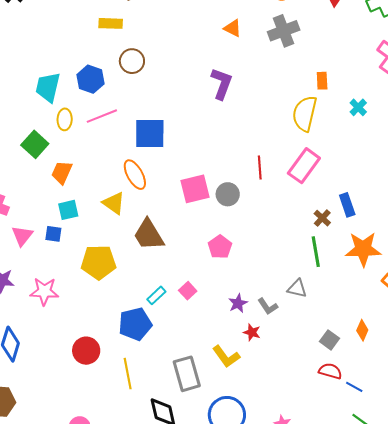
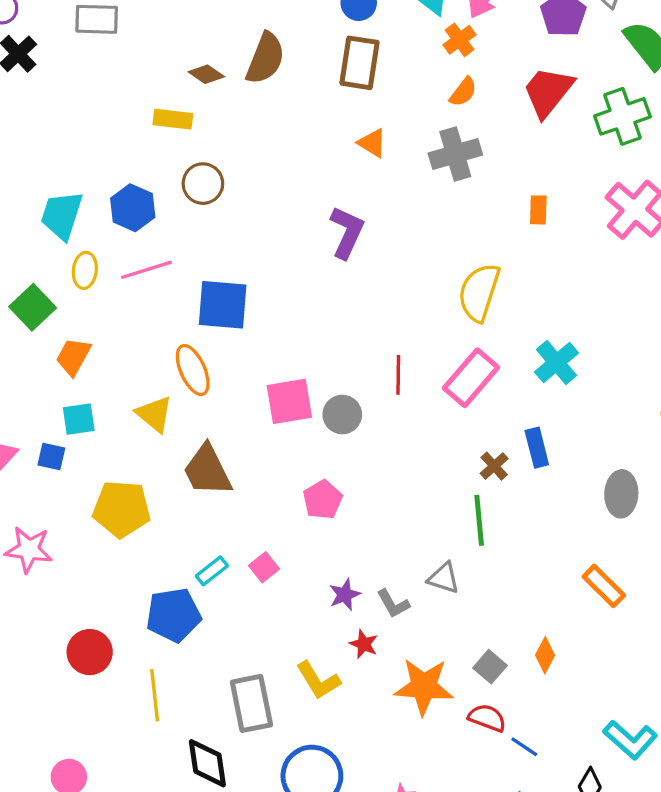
orange rectangle: (322, 81) -> (538, 210), moved
cyan cross: (358, 107) -> (557, 362), moved, size x1.5
orange star: (363, 249) -> (424, 687), moved

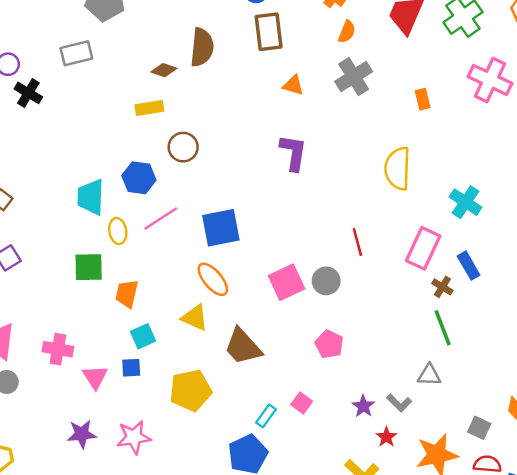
green square: (33, 307) -> (89, 267), turned -32
pink rectangle: (471, 378) -> (423, 248), moved
red star: (364, 644) -> (386, 437), turned 30

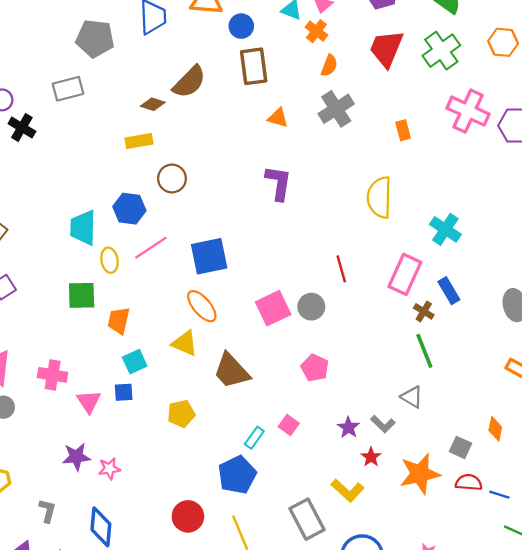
brown semicircle: (202, 47) -> (189, 82), turned 39
gray triangle: (429, 375) -> (412, 397), turned 30
yellow pentagon: (191, 390) -> (181, 414), size x0.7
pink star: (134, 437) -> (109, 469), moved, size x0.7

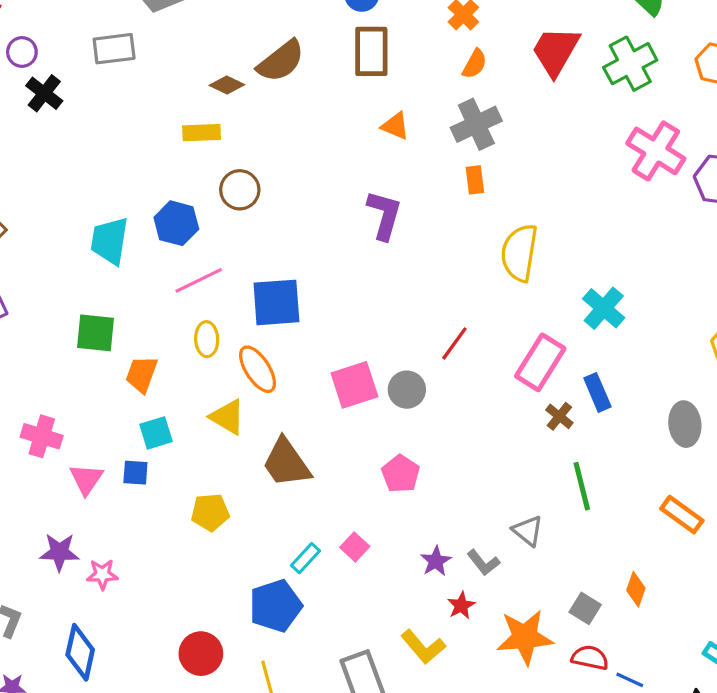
orange rectangle: (403, 130) -> (475, 180), moved
yellow ellipse: (110, 260) -> (207, 339), moved
red line: (341, 269) -> (454, 343), turned 44
green line: (424, 351) -> (582, 486), moved

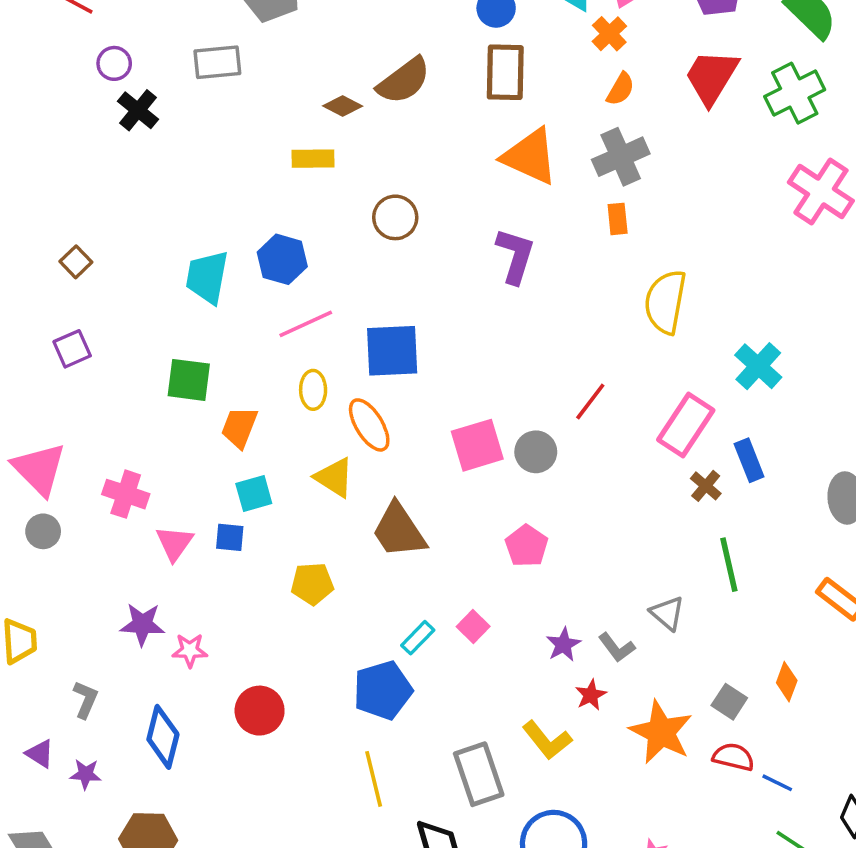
orange triangle: (395, 126) -> (530, 156), size x1.8
brown circle: (240, 190) -> (395, 217), moved
orange star: (525, 637) -> (661, 732), turned 30
red circle: (201, 654) -> (260, 711), moved

